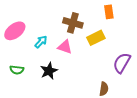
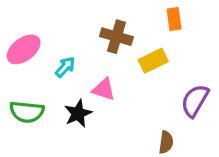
pink triangle: (65, 47) -> (104, 89), moved
green semicircle: (17, 70) -> (27, 112), size x1.5

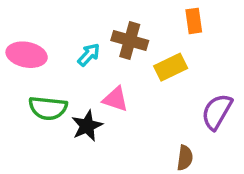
pink ellipse: (24, 49) -> (27, 55), turned 48
cyan arrow: (65, 67) -> (89, 55), moved
green semicircle: (27, 112) -> (48, 108), moved

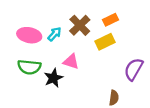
orange rectangle: (194, 21) -> (111, 20), moved, turned 72
brown cross: (130, 40) -> (80, 25), turned 30
pink ellipse: (27, 55) -> (29, 35), moved

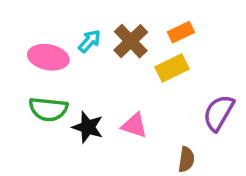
cyan arrow: (54, 34) -> (90, 41), moved
pink triangle: (71, 62) -> (134, 125), moved
black star: (53, 78) -> (88, 127), turned -30

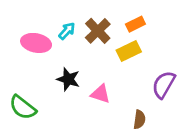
green semicircle: (48, 109) -> (23, 107), moved, turned 32
black star: (88, 127) -> (68, 79), moved

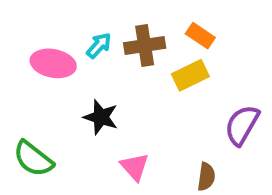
orange rectangle: (135, 24) -> (200, 36), turned 60
brown cross: (98, 31) -> (145, 45), turned 35
pink triangle: (100, 94) -> (135, 167), moved, turned 30

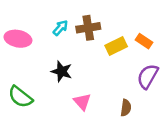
orange rectangle: (200, 36) -> (144, 41), moved
pink ellipse: (53, 63) -> (18, 39), moved

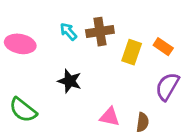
cyan arrow: (60, 28) -> (68, 32), turned -84
yellow rectangle: (116, 46) -> (132, 52), turned -45
pink triangle: (82, 102) -> (110, 117), moved, turned -36

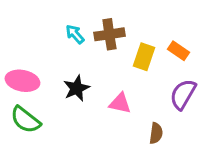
pink ellipse: (20, 44) -> (22, 81), moved
black star: (70, 81) -> (76, 88), turned 30
pink triangle: (110, 117) -> (120, 103), moved

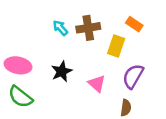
orange rectangle: (178, 51) -> (134, 24), moved
purple semicircle: (183, 94) -> (133, 76), moved
pink triangle: (120, 103) -> (97, 84), turned 30

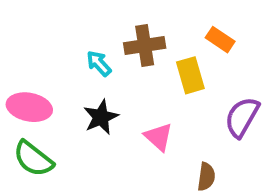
cyan arrow: (60, 28) -> (99, 63), moved
yellow rectangle: (116, 46) -> (190, 75), turned -35
purple semicircle: (133, 76) -> (242, 117), moved

